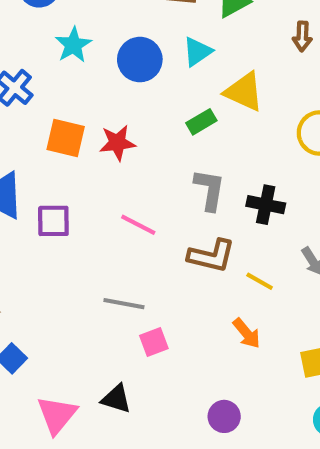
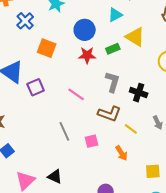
blue circle: (140, 60) -> (85, 30), moved
red star: (117, 143) -> (87, 55), moved
purple square: (53, 221) -> (36, 87), turned -30
gray line: (124, 304) -> (64, 131), turned 48
pink square: (154, 342) -> (92, 141), moved

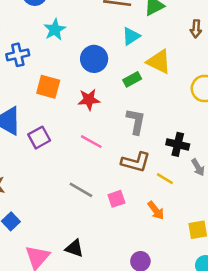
blue cross: (25, 21) -> (18, 55), turned 36
red star: (87, 55) -> (89, 100), moved
black cross: (139, 93) -> (178, 144), moved
gray line: (64, 131) -> (81, 190), turned -30

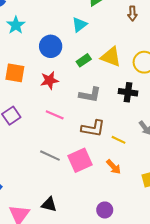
yellow triangle: (159, 62) -> (111, 57), moved
gray L-shape: (136, 121) -> (90, 95), turned 95
black cross: (178, 144) -> (128, 92), moved
pink square: (116, 199) -> (80, 160), size x1.6

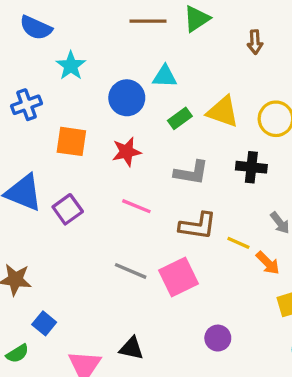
cyan triangle: (79, 25) -> (165, 76), moved, turned 42
orange arrow: (114, 167) -> (268, 263), moved
purple circle: (105, 210) -> (218, 338), moved

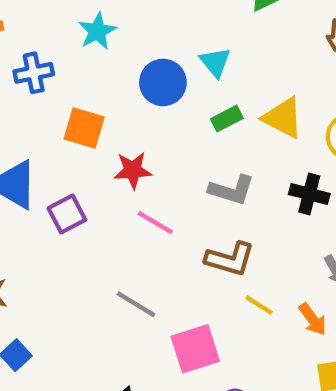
cyan triangle: (165, 76) -> (215, 62), turned 40
red star: (127, 152) -> (133, 170), moved
yellow line: (238, 243) -> (259, 305), moved
pink square: (179, 277) -> (195, 349), moved

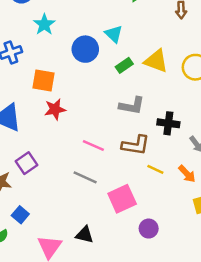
red star: (133, 170) -> (55, 109), moved
black cross: (309, 194) -> (168, 123), moved
purple square: (67, 214) -> (27, 163), moved
pink line: (155, 223) -> (93, 145), moved

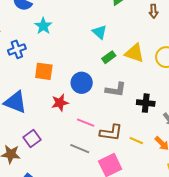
blue circle: (85, 49) -> (82, 83), moved
red star: (55, 109) -> (60, 103), moved
brown L-shape: (136, 145) -> (111, 133), moved

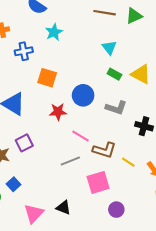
green rectangle: (109, 57) -> (114, 74), turned 56
gray line: (80, 149) -> (70, 161), turned -54

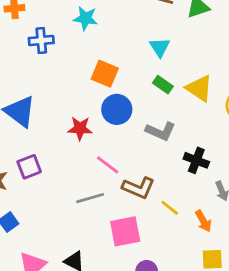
cyan star: (54, 32) -> (86, 18), turned 30
orange square: (47, 78) -> (105, 74), moved

